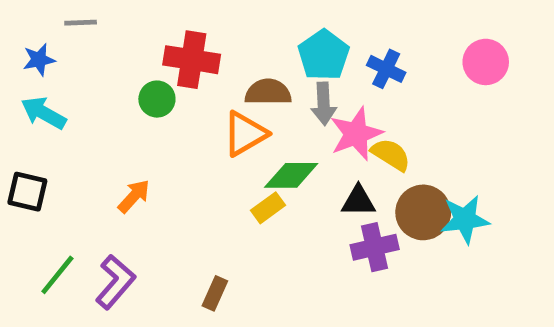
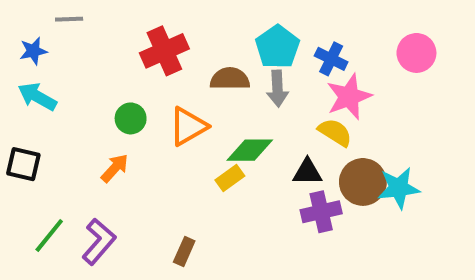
red cross: (192, 60) -> (164, 51), turned -33
green circle: (157, 99) -> (131, 118), moved
orange triangle: (245, 134) -> (188, 126), moved
pink star: (356, 134) -> (349, 97), moved

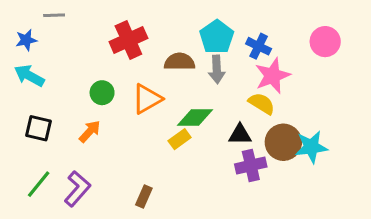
black square: (23, 164) -> (39, 128), moved

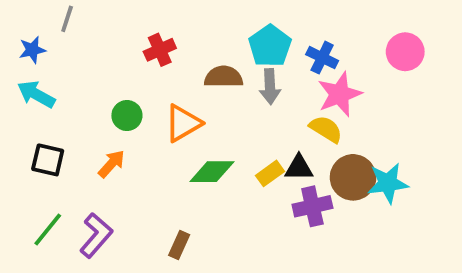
gray line: (54, 15) -> (67, 19), turned -70
red cross: (128, 40) -> (160, 50), size x0.7
green diamond: (195, 117) -> (212, 172), moved
yellow rectangle: (180, 139) -> (270, 173), moved

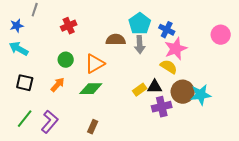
red cross: (160, 50) -> (69, 26), moved
pink circle: (405, 52) -> (221, 35), moved
green diamond: (212, 172) -> (91, 89), moved

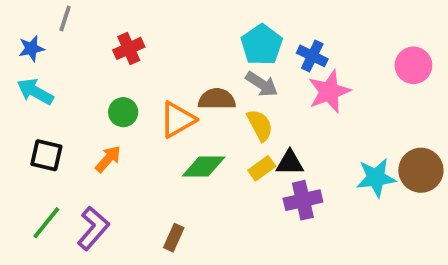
brown semicircle: (116, 40) -> (217, 99), moved
gray arrow: (140, 45) -> (262, 84), turned -54
yellow semicircle: (169, 67) -> (260, 125), moved, turned 30
green diamond: (91, 89) -> (204, 166), moved
brown circle: (183, 92) -> (421, 170), moved

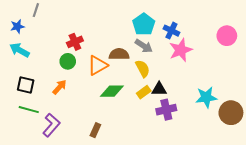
red cross: (129, 48) -> (75, 42), moved
brown circle: (421, 170) -> (231, 113), moved
green line: (46, 223) -> (29, 110), moved, turned 66

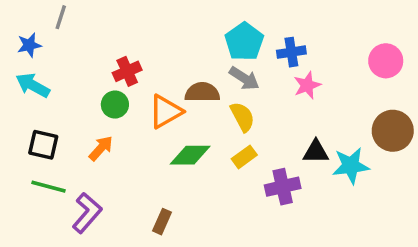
blue cross: (171, 31) -> (291, 52), turned -35
pink star: (181, 50) -> (307, 85), size x0.7
black triangle: (159, 89) -> (316, 152), moved
brown circle: (231, 113) -> (393, 131), moved

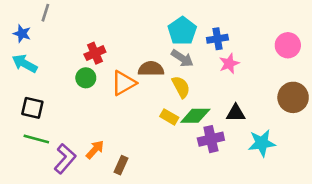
blue star: (29, 45) -> (22, 34), turned 30
orange arrow: (101, 148) -> (95, 150), moved
green diamond: (190, 155) -> (195, 116), moved
yellow rectangle: (244, 157) -> (169, 117), moved, turned 66
cyan star: (351, 166) -> (262, 143), moved

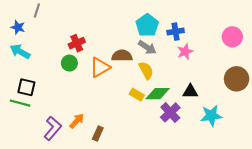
green line: (36, 139) -> (20, 103), moved
purple cross: (211, 139) -> (170, 112), turned -30

